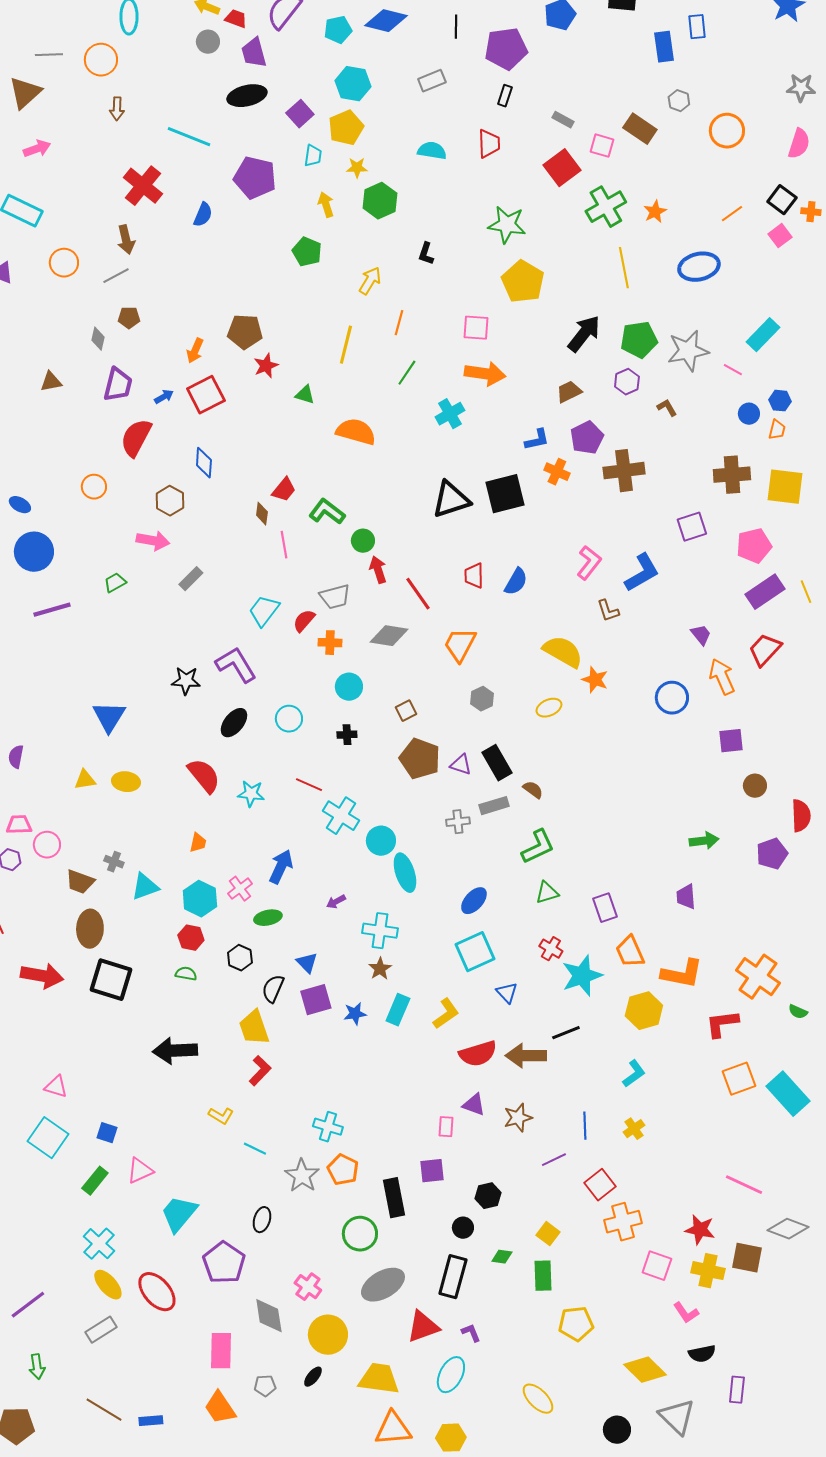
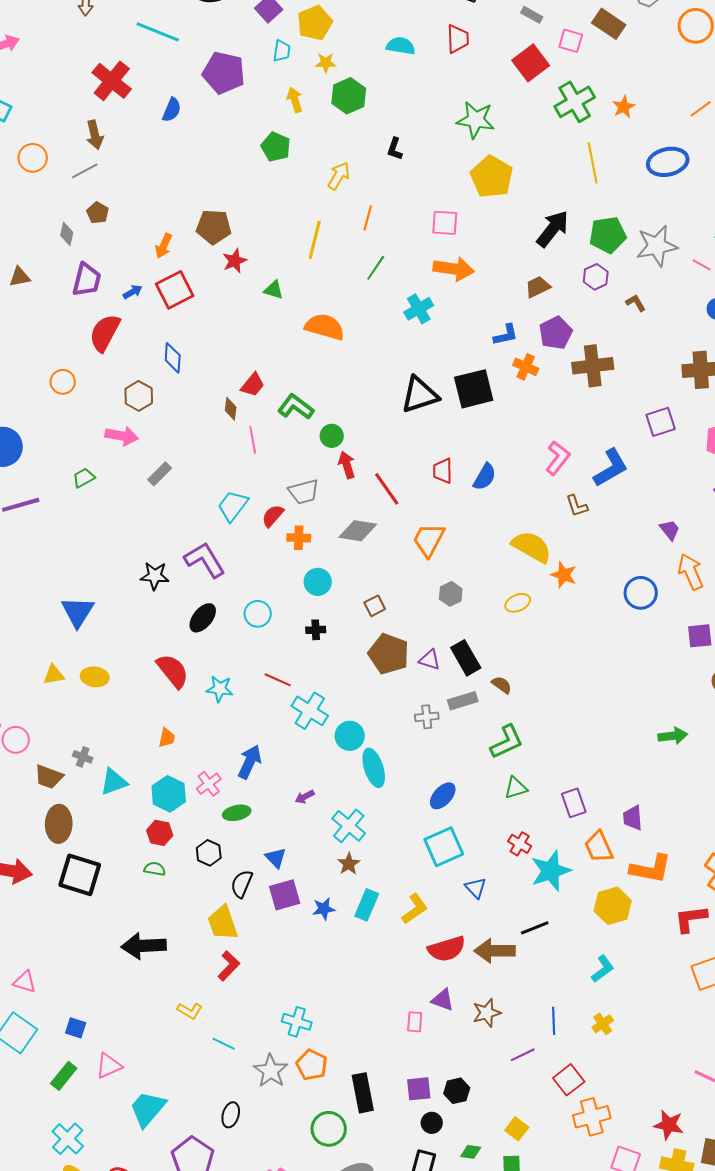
brown pentagon: (129, 318) -> (98, 213), turned 30
purple trapezoid: (686, 897) -> (633, 818), moved
cyan cross: (380, 931) -> (349, 826), turned 32
purple square: (432, 1171) -> (419, 1089), moved

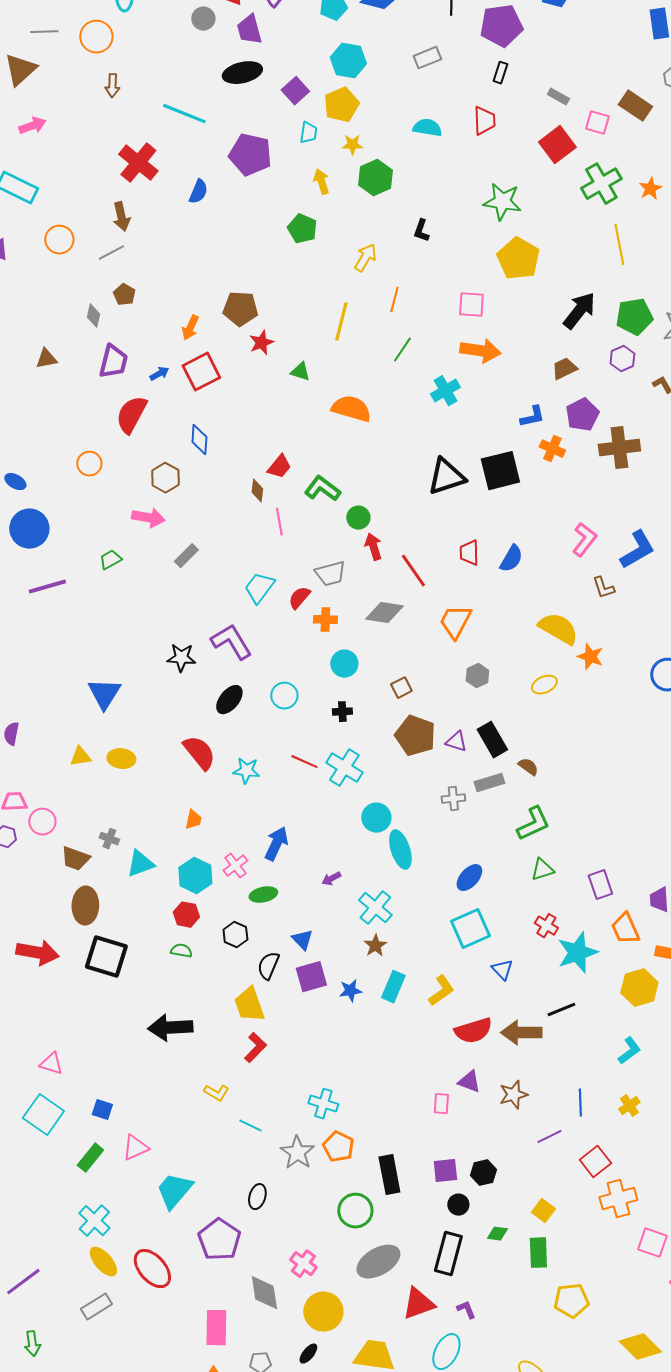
cyan cross: (310, 711) -> (344, 768), moved

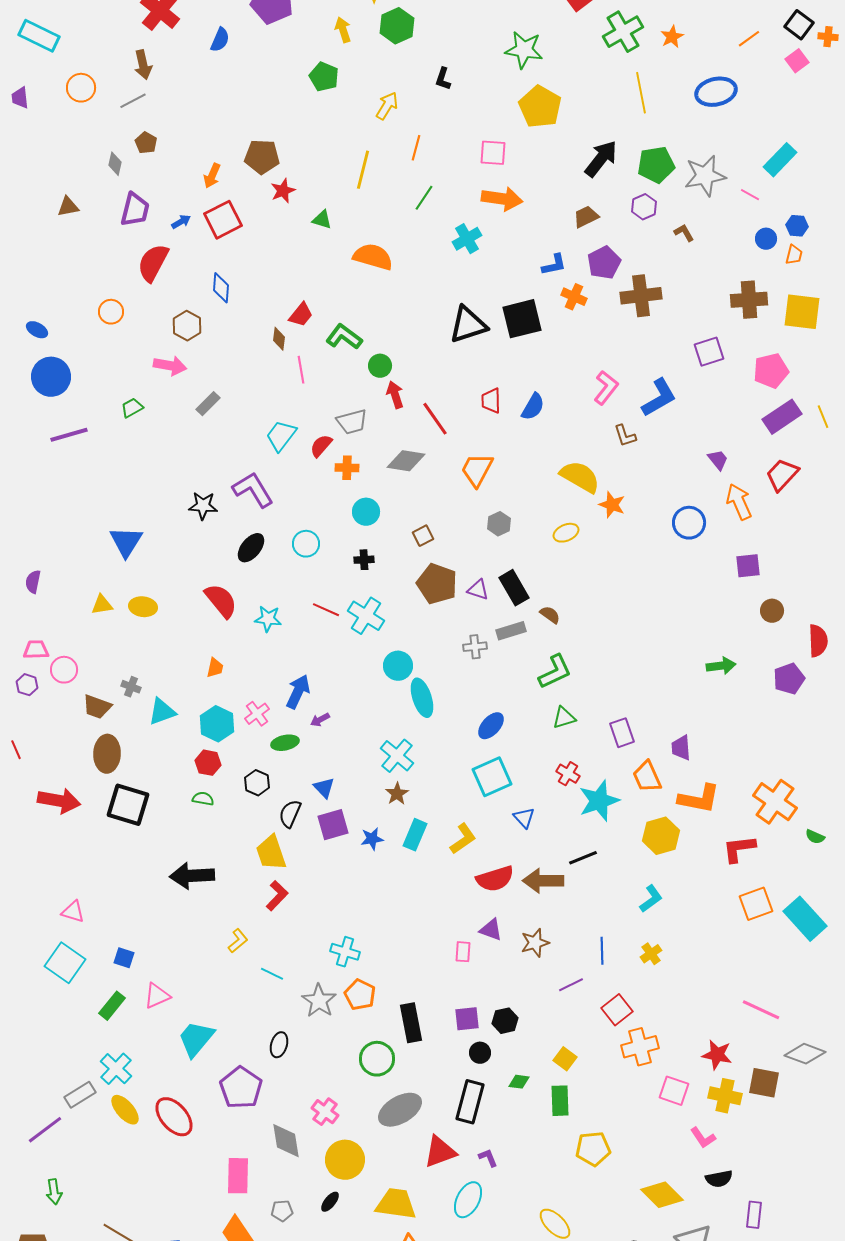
purple arrow: (331, 879) -> (320, 720), moved
yellow L-shape: (216, 1093) -> (238, 941), turned -70
gray rectangle: (96, 1307) -> (80, 1095), moved

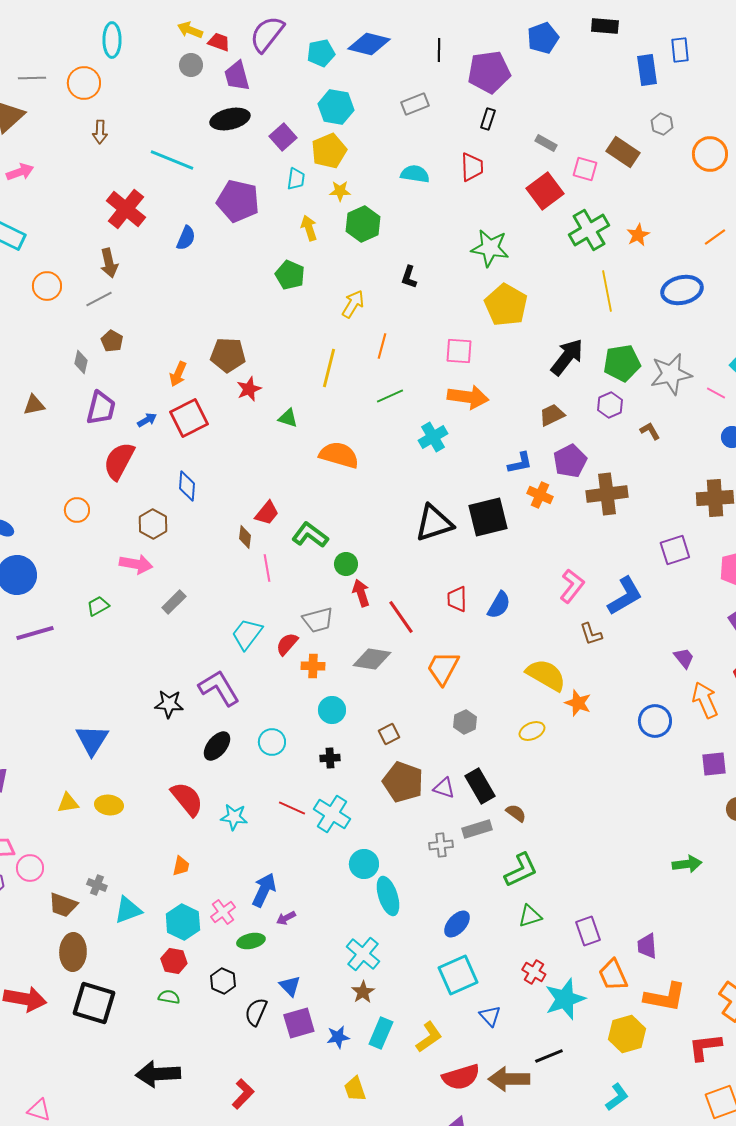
green line: (424, 198) -> (390, 396), turned 32
yellow trapezoid: (271, 853) -> (355, 1089), moved, size x0.7

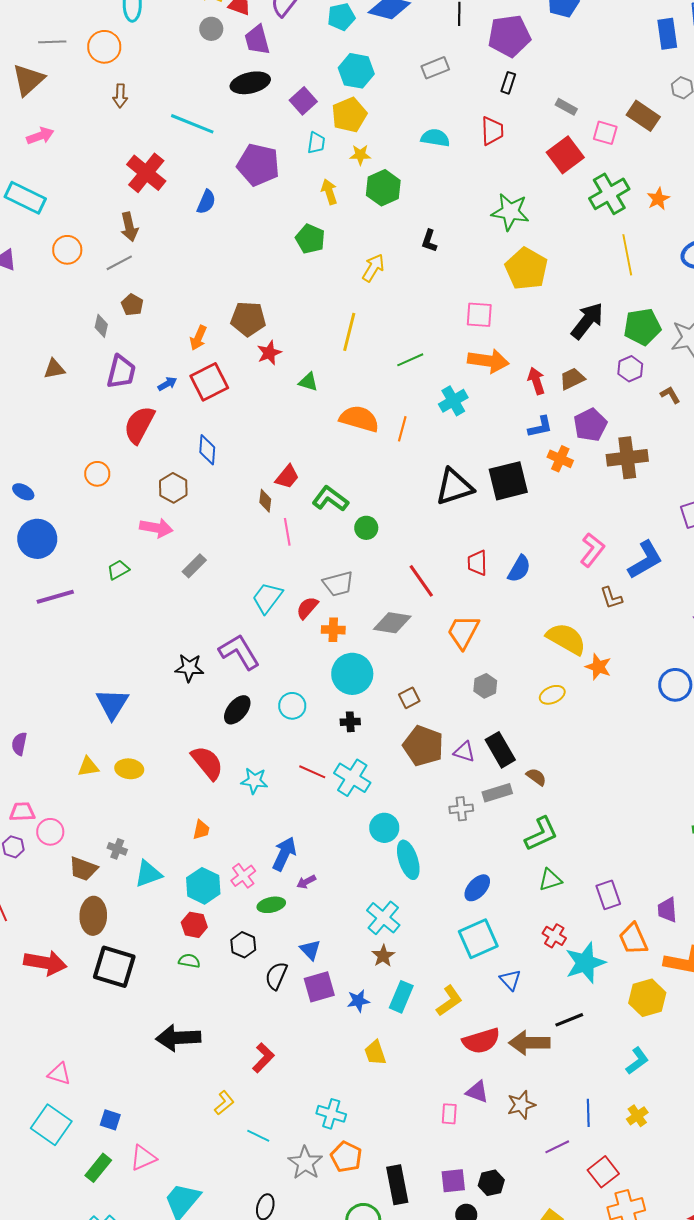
orange line: (382, 346) -> (402, 429), moved
red arrow: (361, 593) -> (536, 381), moved
cyan circle: (332, 710) -> (352, 674), size x1.5

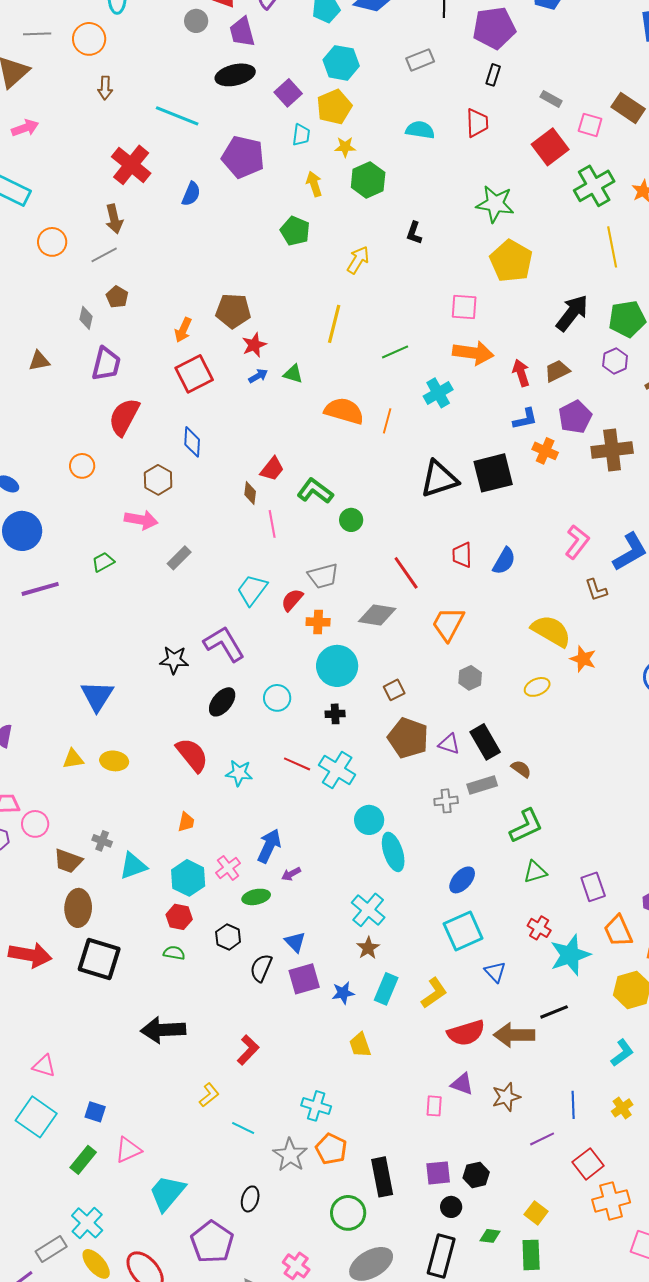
blue arrow: (167, 384) -> (258, 376), moved

